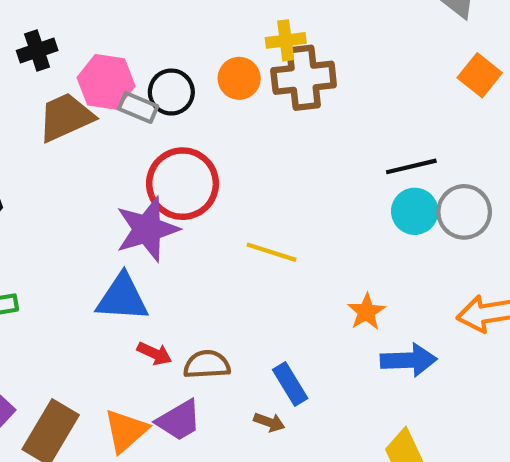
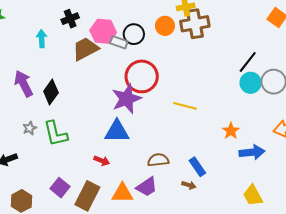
black line: (411, 166) -> (248, 62), turned -35
red arrow: (154, 353) -> (102, 161), moved
orange triangle: (126, 431) -> (122, 193), turned 45

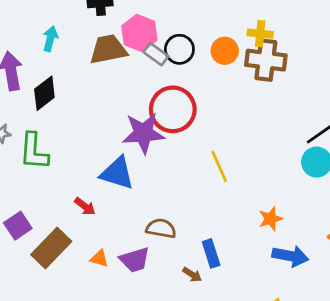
cyan arrow: (42, 39) -> (50, 39), moved
yellow line: (185, 106) -> (219, 167), turned 35
orange triangle: (122, 193) -> (99, 258), size x0.6

